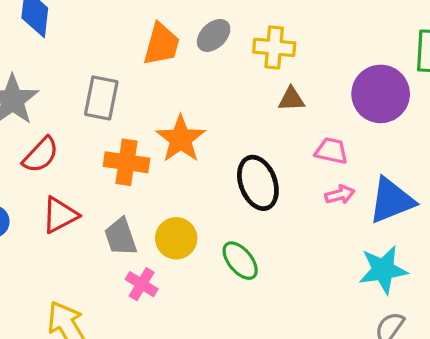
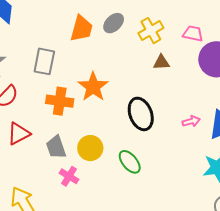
yellow cross: (274, 47) -> (151, 31), turned -35
pink trapezoid: (331, 151) -> (193, 34), moved

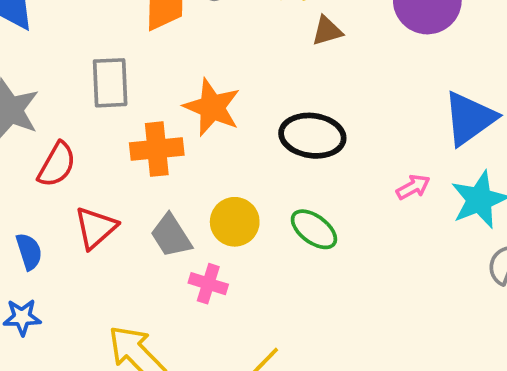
black ellipse: (141, 114) -> (312, 136), turned -48
pink arrow: (191, 121) -> (413, 187), moved

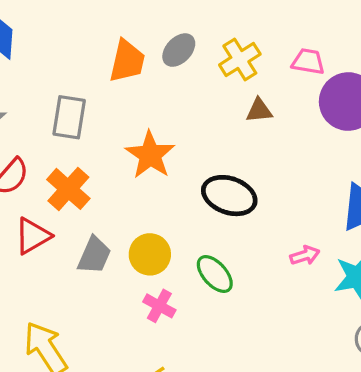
orange cross: (157, 149) -> (68, 189), moved, turned 36
gray trapezoid: (171, 236) -> (94, 255), turned -135
pink cross: (208, 284) -> (159, 306), moved

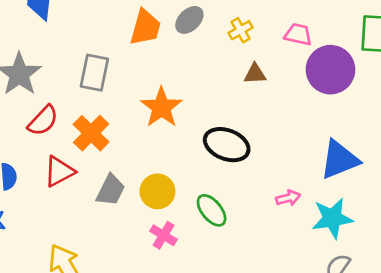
yellow cross: (240, 60) -> (241, 30), size x0.7

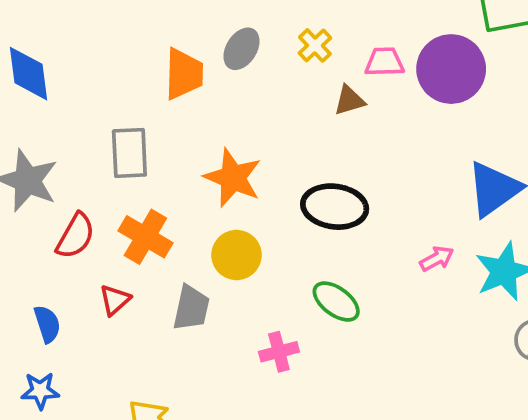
pink trapezoid: (298, 34) -> (384, 62), moved
red triangle: (59, 171) -> (115, 300), size x0.7
yellow circle: (157, 191) -> (236, 255), moved
pink cross: (164, 235) -> (279, 352), turned -32

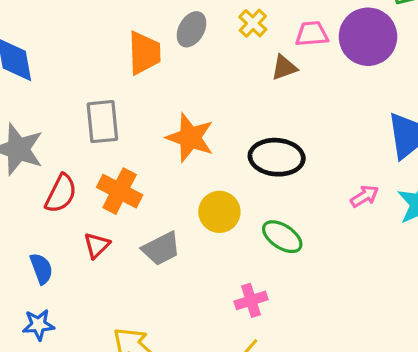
yellow circle: (236, 255) -> (219, 212), moved
gray trapezoid: (191, 308) -> (161, 249), turned 54
pink cross: (279, 352) -> (251, 300), moved

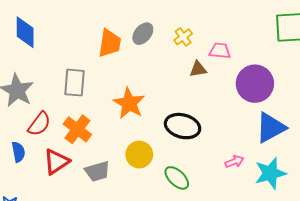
purple circle: (368, 37) -> (255, 84), moved
red triangle: (97, 245) -> (56, 162), size x1.5
blue semicircle: (41, 269) -> (18, 152), moved

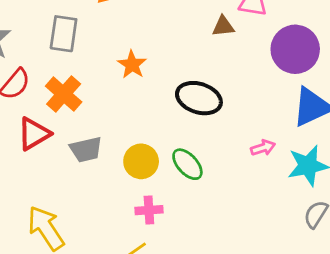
orange star: (129, 103) -> (132, 65), size x0.7
yellow circle: (139, 154) -> (141, 161), moved

